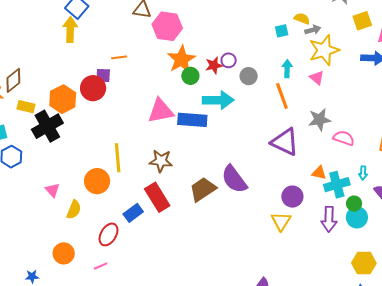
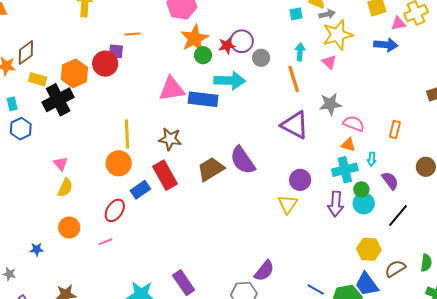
purple circle: (229, 60) -> (242, 41), size x1.5
orange triangle: (319, 173) -> (348, 145), moved
orange circle: (97, 181) -> (119, 163), moved
yellow semicircle: (74, 210) -> (65, 188), moved

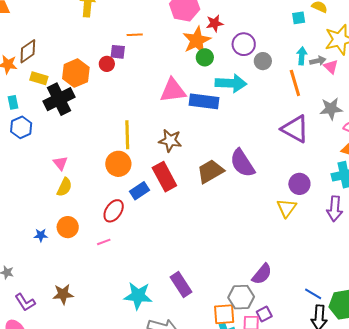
gray arrow: (327, 14) -> (318, 61), moved
red star: (227, 46) -> (215, 23), moved
red circle: (105, 64) -> (107, 64), size x0.6
blue star: (37, 249) -> (41, 235), moved

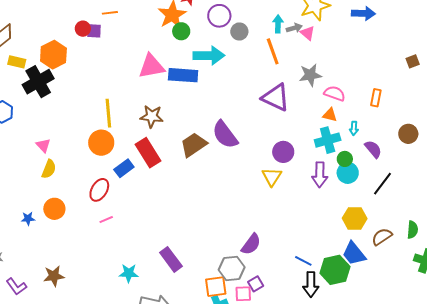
red circle: (107, 64) -> (83, 29), moved
pink line: (104, 242) -> (106, 219), moved
cyan star: (138, 296) -> (129, 273), size x0.7

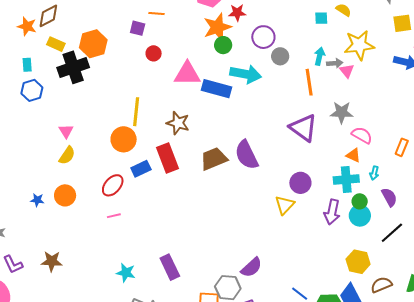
red circle: (83, 29) -> (154, 53), moved

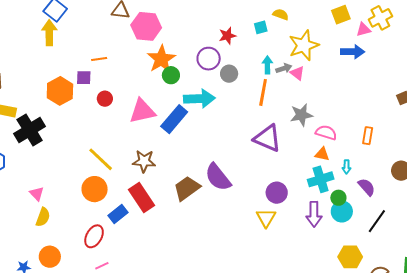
red star: (237, 13) -> (227, 36), moved
orange hexagon: (93, 44) -> (60, 91), moved
orange line: (309, 82) -> (263, 92), turned 32
blue rectangle: (217, 89) -> (174, 119), turned -52
yellow line: (136, 112) -> (101, 159), turned -40

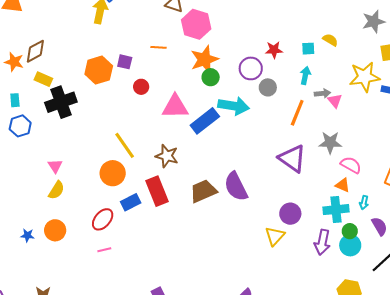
yellow star: (304, 45) -> (365, 77), moved
orange line: (99, 59) -> (158, 47), moved
cyan arrow: (267, 65) -> (305, 75), moved

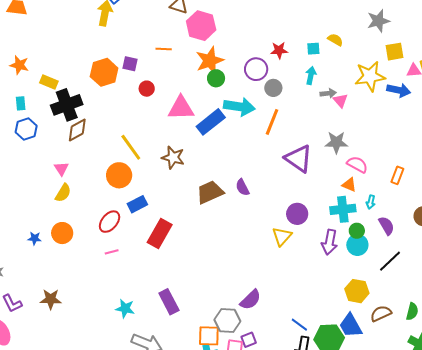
brown diamond: (35, 51) -> (77, 130), moved
orange line: (297, 113) -> (272, 122), moved
purple semicircle: (236, 187) -> (242, 187), size x0.6
red rectangle: (157, 191) -> (160, 234), moved, turned 52

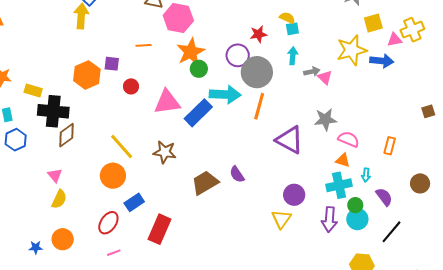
yellow semicircle: (335, 40) -> (287, 18), moved
gray circle: (273, 88) -> (257, 72), size x1.8
black cross: (67, 105) -> (53, 111), turned 32

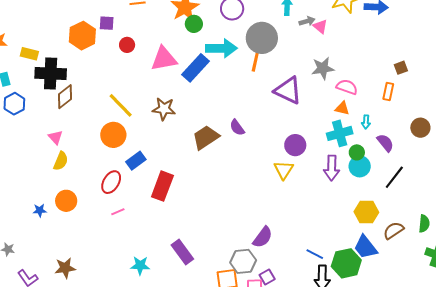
gray circle: (257, 72) -> (262, 38), moved
brown square: (428, 111) -> (401, 68), moved

